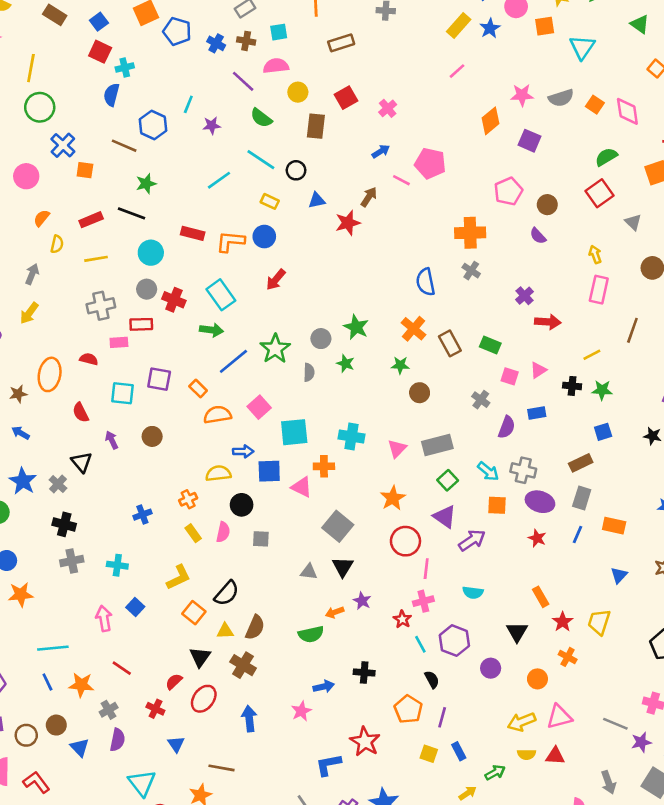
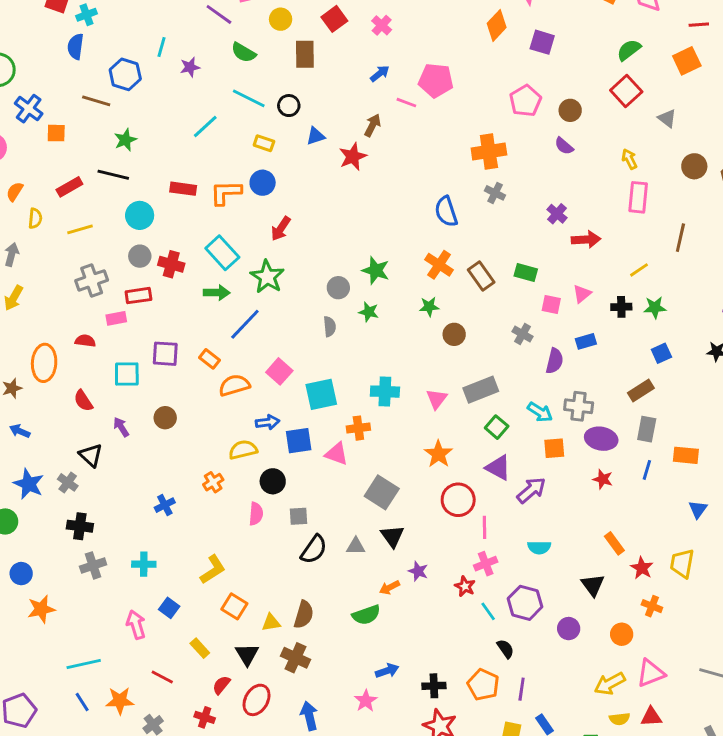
green star: (275, 349) -> (267, 277), moved
yellow rectangle: (193, 533) -> (200, 648), moved
black semicircle: (227, 593) -> (314, 549), moved
black cross: (364, 672) -> (434, 686), moved

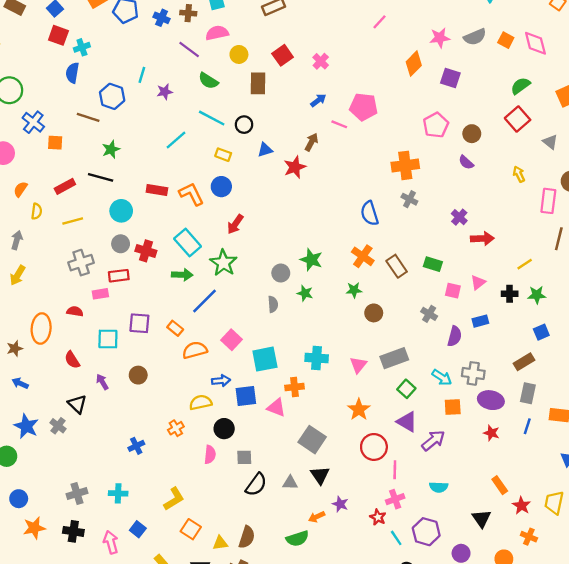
orange L-shape: (226, 193) -> (191, 194), turned 64
pink rectangle: (638, 197) -> (548, 201), moved
black cross: (80, 526) -> (73, 531), moved

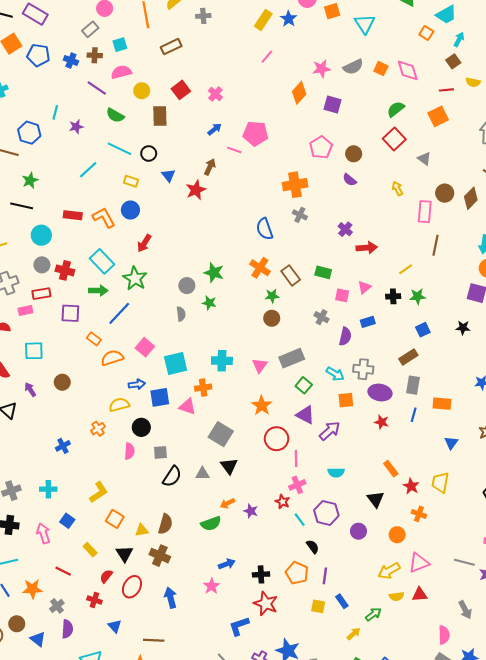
blue triangle: (265, 150) -> (168, 175), turned -48
green star: (354, 290) -> (272, 296), moved
purple square: (139, 323) -> (70, 313), moved
purple star: (340, 504) -> (251, 511), moved

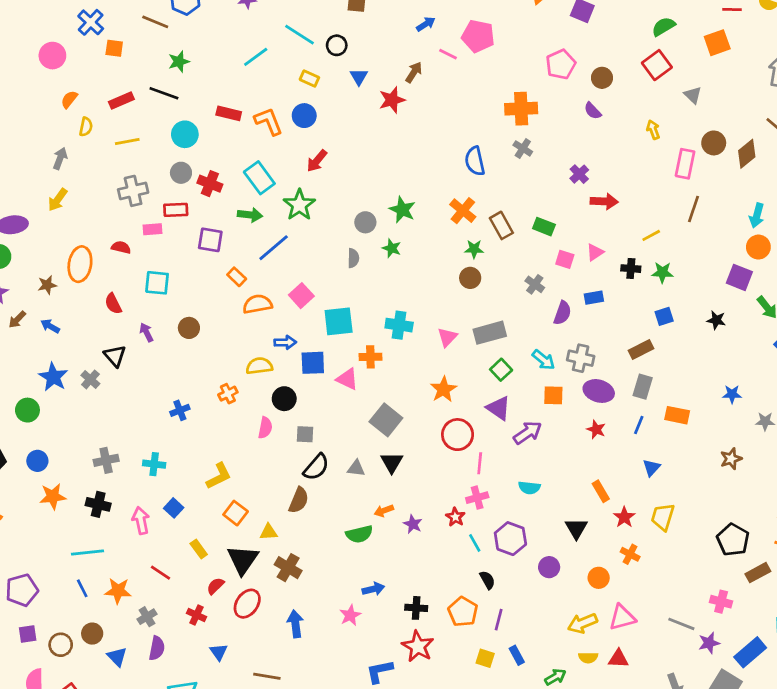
blue triangle: (451, 443) -> (651, 468), moved
brown semicircle: (165, 524) -> (299, 500), moved
black triangle: (125, 554) -> (243, 560), size x1.4

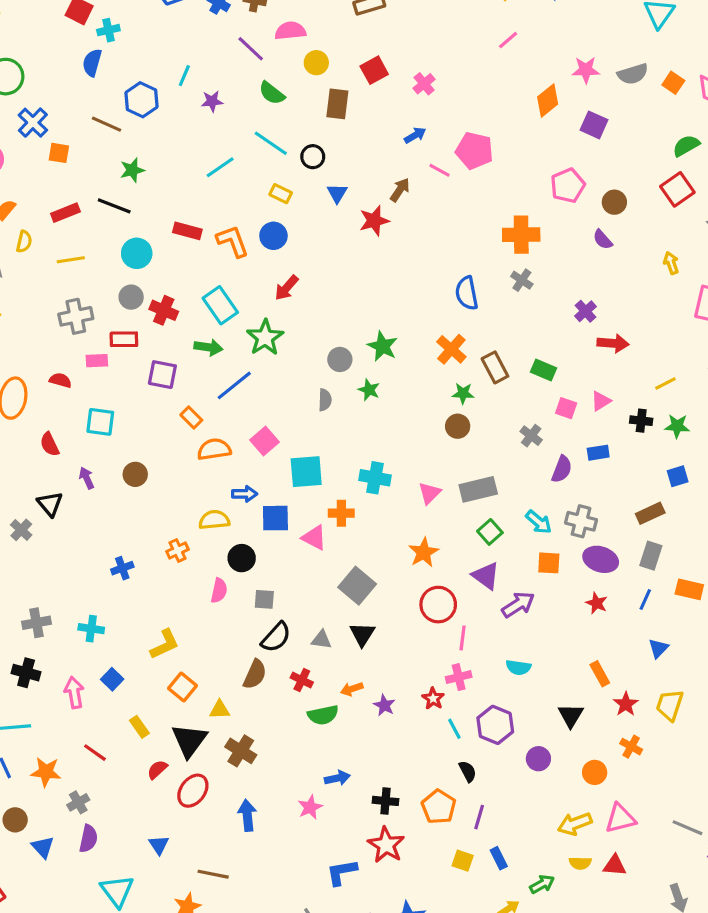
red cross: (196, 615) -> (302, 680), moved

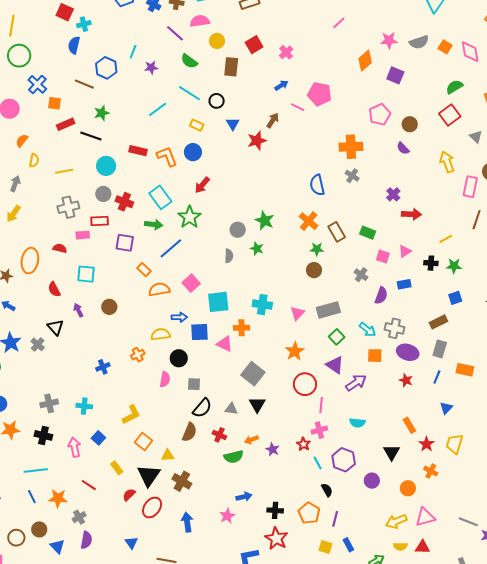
red rectangle: (65, 213) -> (66, 124), moved
yellow arrow: (671, 263) -> (447, 162), size x1.5

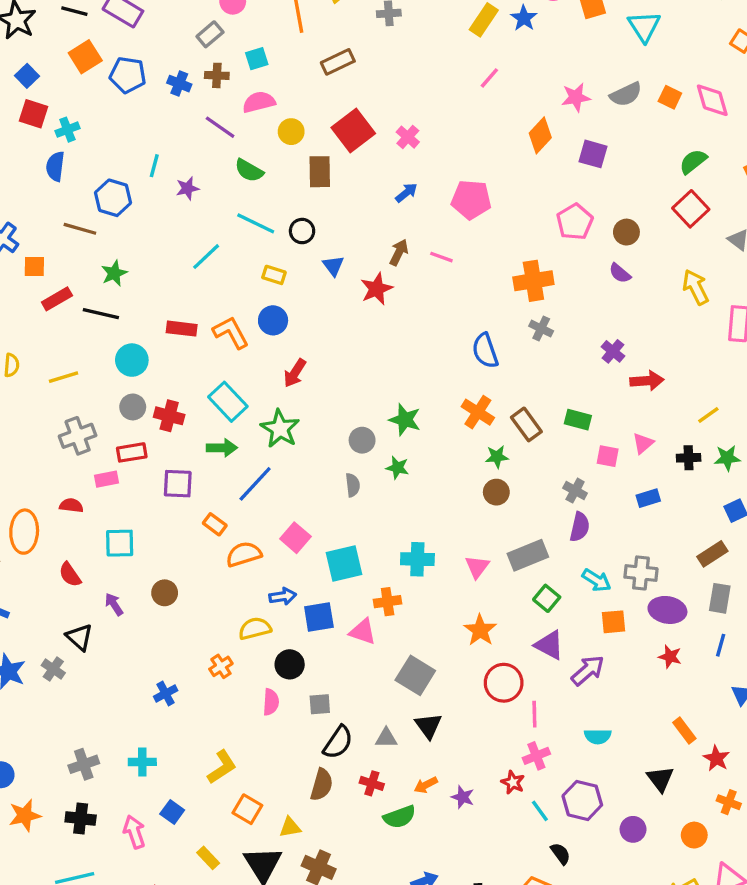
red square: (254, 45) -> (353, 130), size x1.4
pink line: (298, 107) -> (441, 257), moved
purple semicircle: (381, 295) -> (580, 527), moved

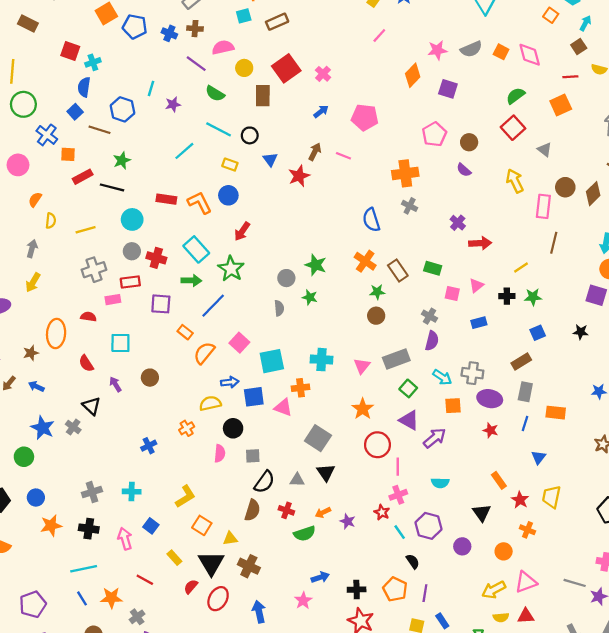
cyan square: (257, 59) -> (244, 16), moved
blue square: (27, 76) -> (75, 112), moved
orange semicircle: (244, 554) -> (204, 353), turned -35

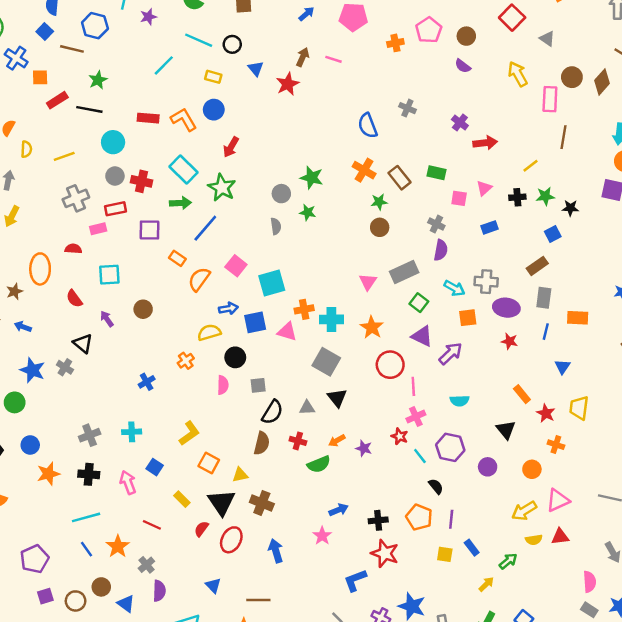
orange cross: (405, 173) -> (395, 43), moved, size x0.6
black star: (581, 332) -> (570, 208), moved
cyan cross: (322, 360) -> (331, 319), moved
orange star: (111, 598) -> (118, 546), turned -30

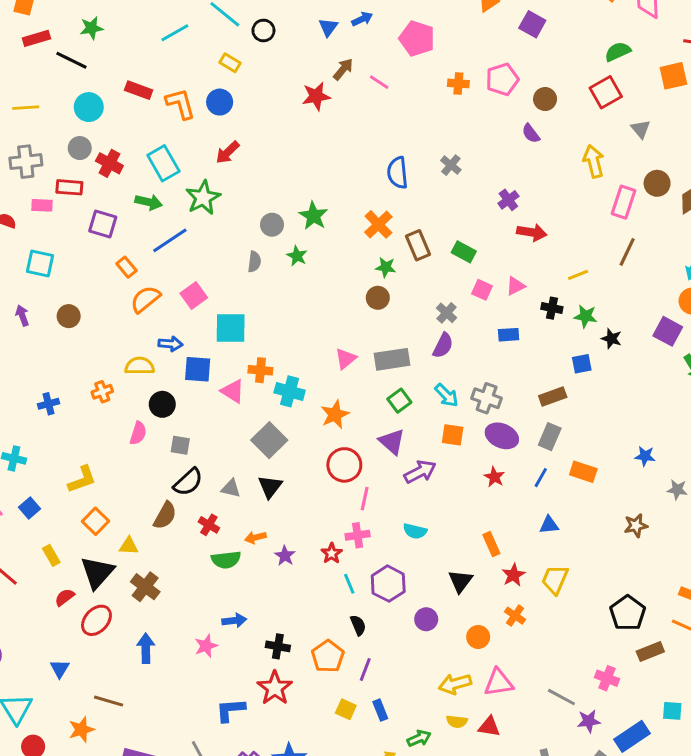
blue triangle: (256, 69) -> (328, 27), moved
blue triangle: (563, 367) -> (549, 525), turned 35

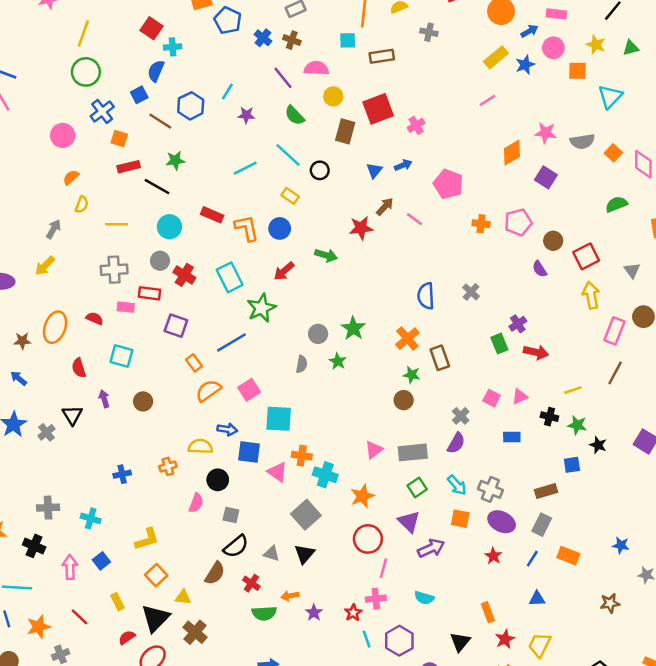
red square: (606, 92) -> (586, 256), moved
green arrow: (149, 202) -> (326, 255), moved
green rectangle: (464, 252) -> (499, 344), moved, turned 36

